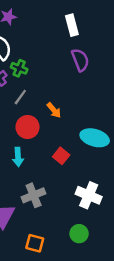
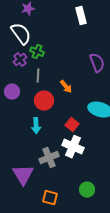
purple semicircle: (80, 60) -> (97, 63), moved
gray line: (20, 97) -> (38, 76), turned -32
white cross: (89, 195) -> (73, 147), moved

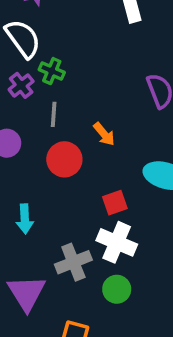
red square: (72, 125) -> (115, 203), turned 32
cyan arrow: (36, 126) -> (25, 219), moved
green circle: (87, 190) -> (117, 289), moved

